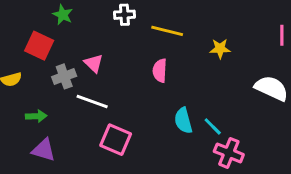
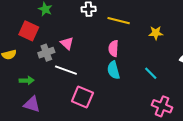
cyan semicircle: (183, 121) -> (113, 70), moved
cyan line: (213, 126) -> (151, 73), moved

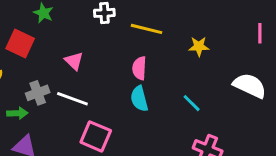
gray cross: (46, 53) -> (38, 93), moved

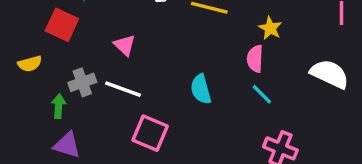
yellow star: (199, 46) -> (270, 28), turned 30
pink semicircle: (139, 68) -> (255, 59), moved
green arrow: (17, 113) -> (59, 106), turned -84

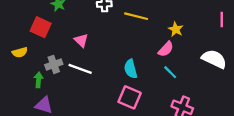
pink semicircle: (255, 59) -> (166, 49), turned -140
pink square: (150, 133) -> (130, 97), moved

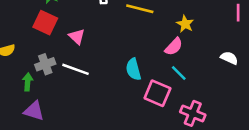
red square: (41, 27) -> (45, 23), moved
white semicircle: (214, 59) -> (229, 58), size x0.6
pink square: (130, 97) -> (157, 93), moved

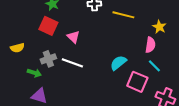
pink semicircle: (174, 47) -> (150, 45), turned -35
cyan semicircle: (133, 69) -> (118, 63), turned 66
green arrow: (28, 82) -> (34, 73), turned 104

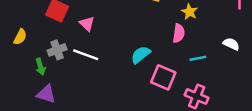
yellow semicircle: (17, 48) -> (20, 37), turned -48
cyan line: (154, 66) -> (198, 58), moved, turned -56
green arrow: (34, 73) -> (40, 67), turned 56

